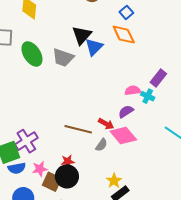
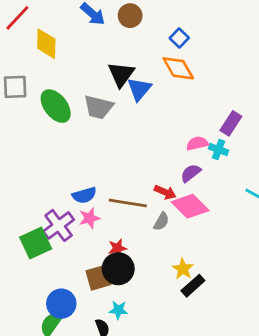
blue semicircle: (17, 168) -> (84, 195), moved
pink star: (40, 169) -> (89, 218), moved
brown square: (52, 182) -> (98, 278), turned -36

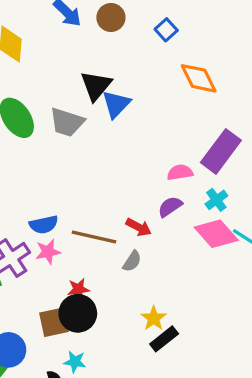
blue square: (179, 38) -> (166, 30), moved
orange diamond: (178, 68) -> (199, 78), moved
purple rectangle: (231, 123) -> (221, 151), size x1.5
cyan cross: (218, 149) -> (216, 200), moved, turned 30
pink diamond: (190, 206) -> (216, 234), moved

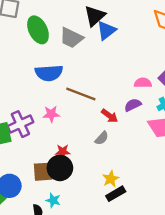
blue semicircle: (44, 225) -> (49, 73), moved, size x1.4
brown line: (94, 237) -> (81, 94), moved
pink star: (48, 252) -> (51, 114), moved

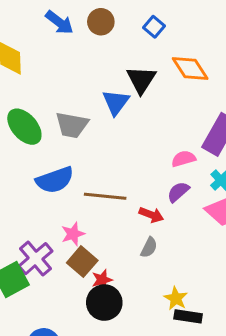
black triangle: (95, 16) -> (141, 80), moved
brown square: (43, 172) -> (82, 262), moved, turned -30
black rectangle: (116, 194) -> (188, 316), turned 54

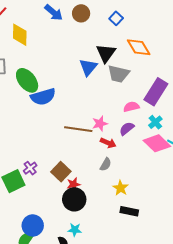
gray trapezoid: (72, 125) -> (118, 74), moved
blue semicircle: (55, 180) -> (43, 97), moved
pink star: (73, 234) -> (100, 124), moved
purple cross: (36, 259) -> (30, 168), size x0.6
yellow star: (176, 298) -> (120, 188), moved

